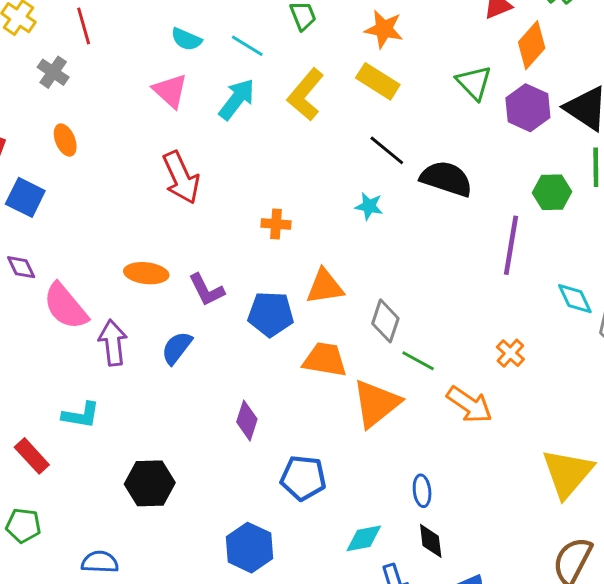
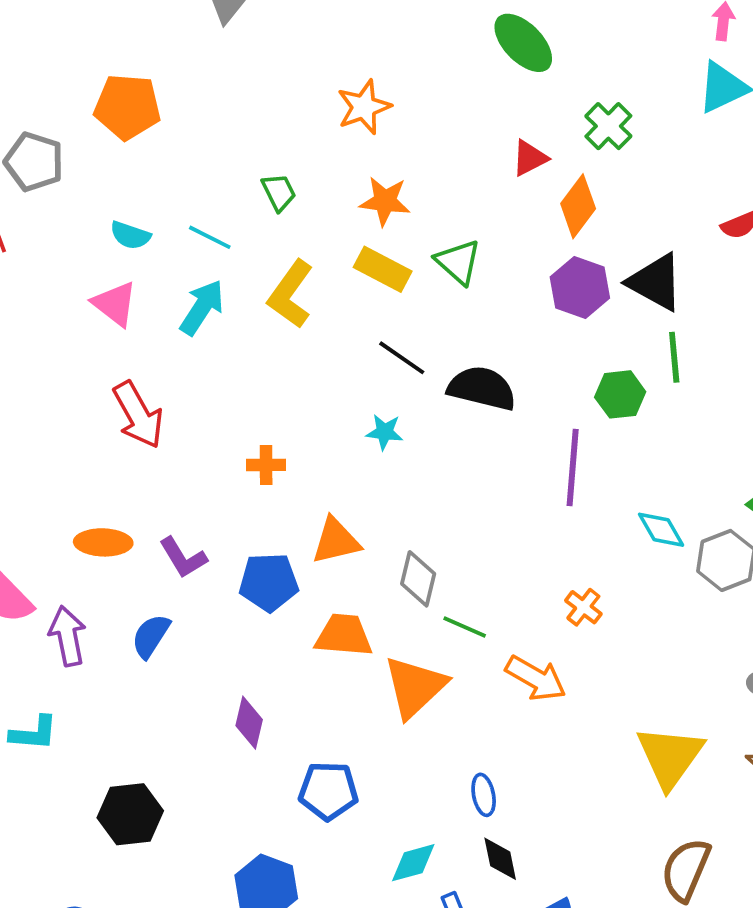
green triangle: (474, 83) -> (458, 262), moved

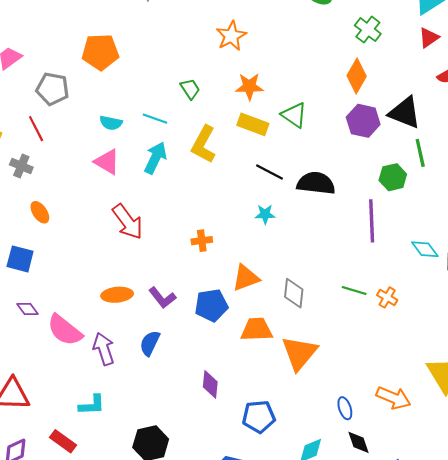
red triangle: (530, 158) -> (429, 38), moved
green line: (465, 627) -> (354, 291), moved
orange arrow: (536, 678) -> (393, 398), moved

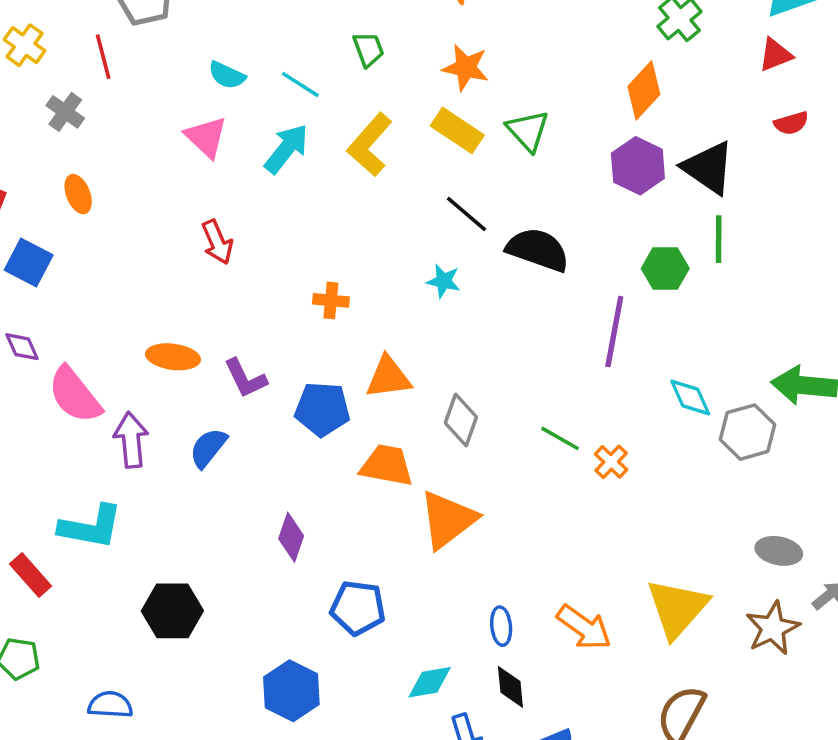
red arrow: (128, 222) -> (217, 242), size x0.7
cyan L-shape: (92, 405) -> (91, 527), size x1.4

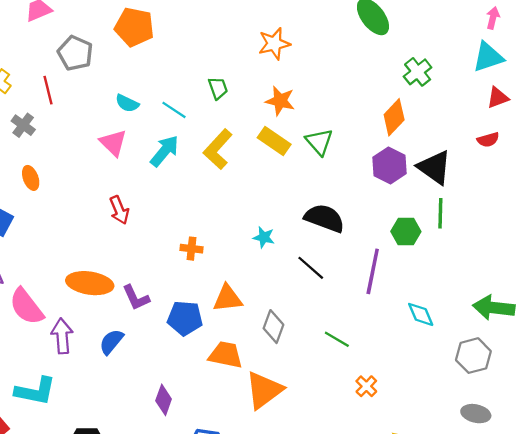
red triangle: (775, 55) -> (498, 98), moved
black line: (467, 214) -> (311, 268), moved
orange ellipse: (173, 357) -> (90, 283), size x1.4
gray hexagon: (748, 432) -> (473, 356), moved
orange cross: (611, 462) -> (366, 386), moved

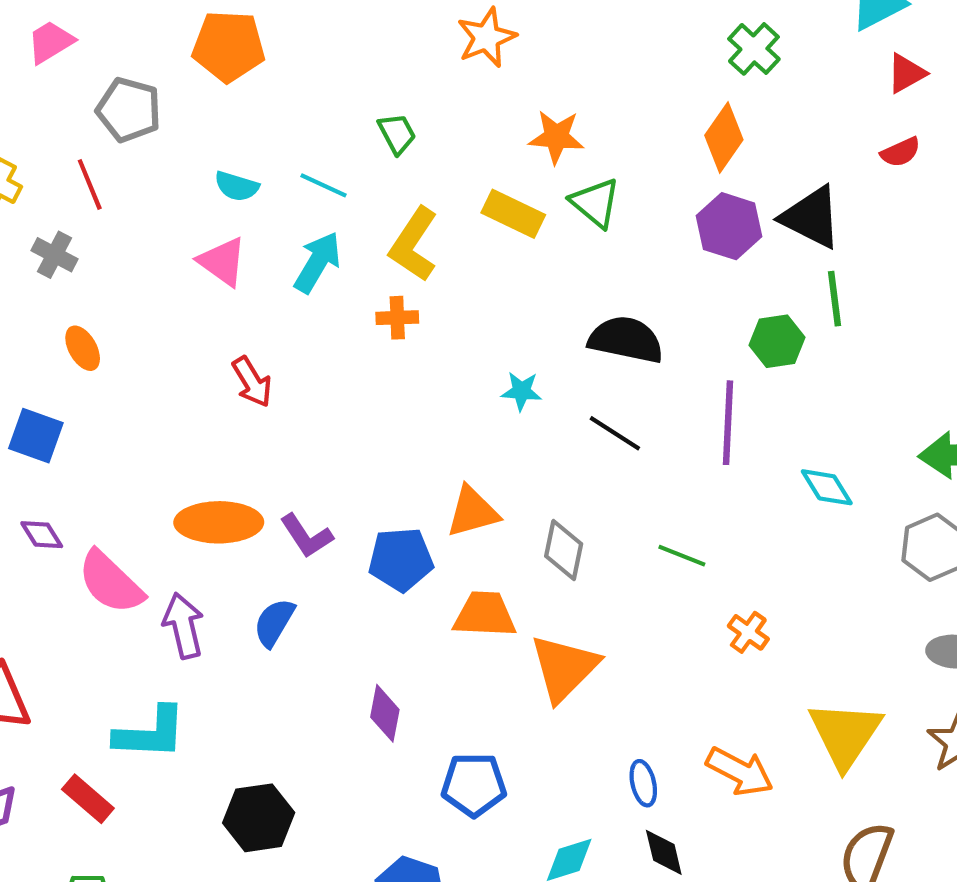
orange star: (280, 101) -> (556, 137), moved
orange cross: (191, 249) -> (397, 318), moved

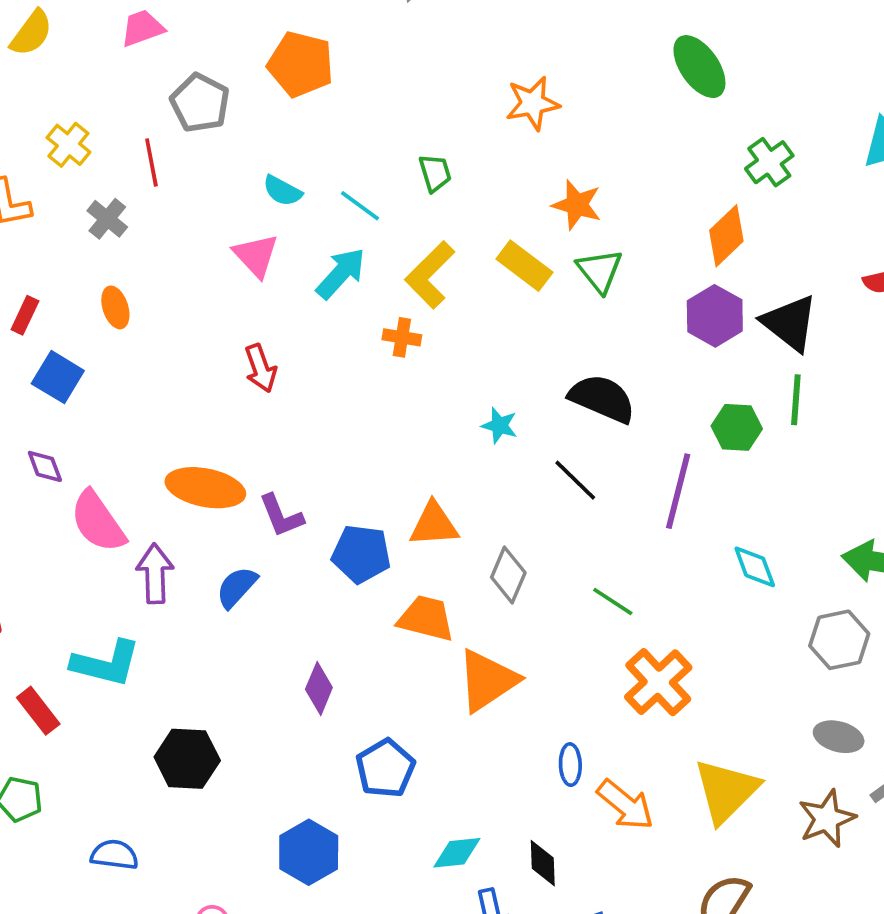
orange cross: (748, 632) -> (658, 682), size x1.8
blue ellipse: (643, 783) -> (570, 765), moved
blue pentagon: (474, 785) -> (385, 768), turned 30

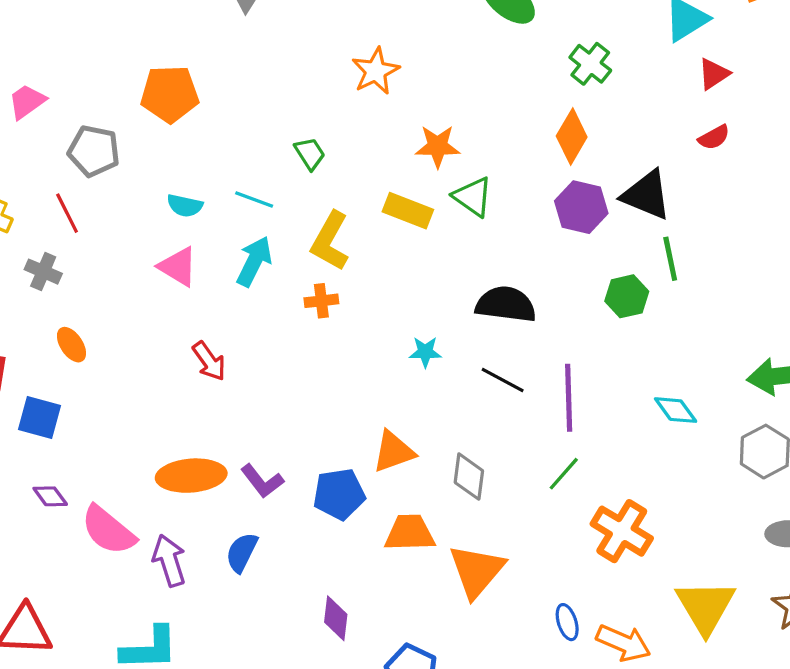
purple line: (678, 491) -> (569, 398), moved
green line: (613, 602) -> (564, 474), turned -66

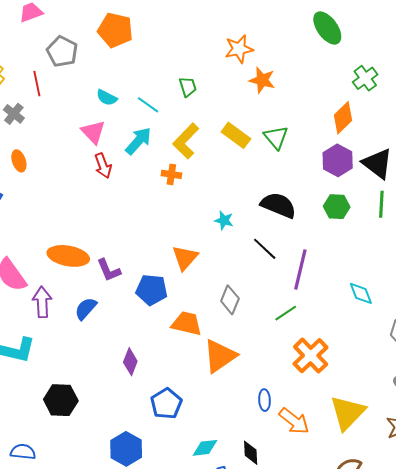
orange star: (438, 146) -> (262, 80), moved
green hexagon: (627, 296) -> (337, 207), moved
red arrow: (209, 361) -> (103, 166), moved
orange triangle: (394, 452) -> (185, 258), moved, turned -44

